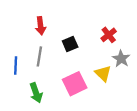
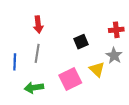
red cross: (109, 35) -> (116, 30), moved, turned 32
black square: (70, 44) -> (81, 42), moved
green arrow: (36, 93) -> (34, 88), turned 102

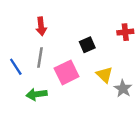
gray star: (114, 56) -> (123, 89), moved
blue line: (15, 62) -> (16, 67), turned -35
pink square: (70, 79) -> (67, 72), moved

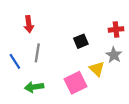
red arrow: (41, 26) -> (29, 24), moved
pink square: (67, 72) -> (76, 83), moved
gray star: (123, 89) -> (114, 55), moved

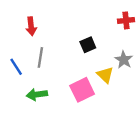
red cross: (116, 29) -> (126, 20), moved

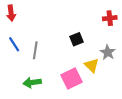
red arrow: (31, 26) -> (11, 13), moved
blue line: (16, 67) -> (14, 44), moved

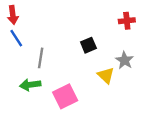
blue line: (14, 44) -> (16, 38), moved
pink square: (71, 79) -> (65, 96), moved
green arrow: (32, 83) -> (30, 85), moved

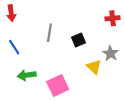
blue line: (16, 38) -> (14, 47), moved
gray line: (41, 58) -> (49, 33), moved

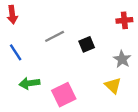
gray line: (49, 33) -> (55, 36), turned 54
yellow triangle: (94, 67) -> (113, 86), moved

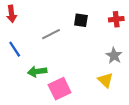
black square: (87, 44) -> (81, 20), moved, turned 32
green arrow: (29, 83) -> (37, 72), moved

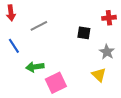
black square: (81, 20) -> (84, 33), moved
gray line: (51, 34) -> (39, 26), moved

